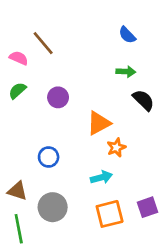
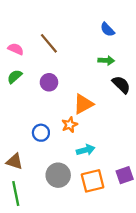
brown line: (43, 43) -> (49, 43), moved
orange star: (116, 148) -> (70, 125), moved
gray circle: (53, 207) -> (58, 175), moved

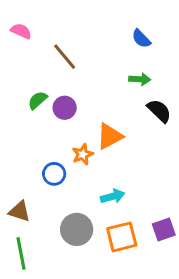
pink semicircle: (16, 49) -> (21, 31), moved
green semicircle: (15, 77) -> (38, 100), moved
orange star: (70, 125) -> (83, 154), moved

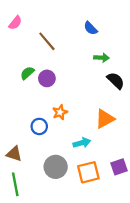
pink semicircle: (21, 31) -> (15, 23), turned 104
blue semicircle: (141, 39) -> (91, 28), moved
orange triangle: (110, 136) -> (105, 119), moved

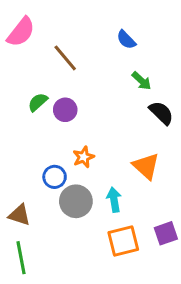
pink semicircle: (15, 23) -> (21, 32), size x1.5
green arrow: (101, 58) -> (141, 81), turned 40
orange triangle: (105, 119) -> (146, 166), turned -50
cyan arrow: (82, 143) -> (114, 200), turned -84
gray circle: (56, 167) -> (76, 201), moved

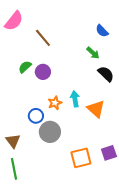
blue semicircle: (126, 40) -> (102, 31), moved
cyan arrow: (114, 200) -> (75, 99), moved
brown triangle: (19, 215) -> (13, 141), turned 35

